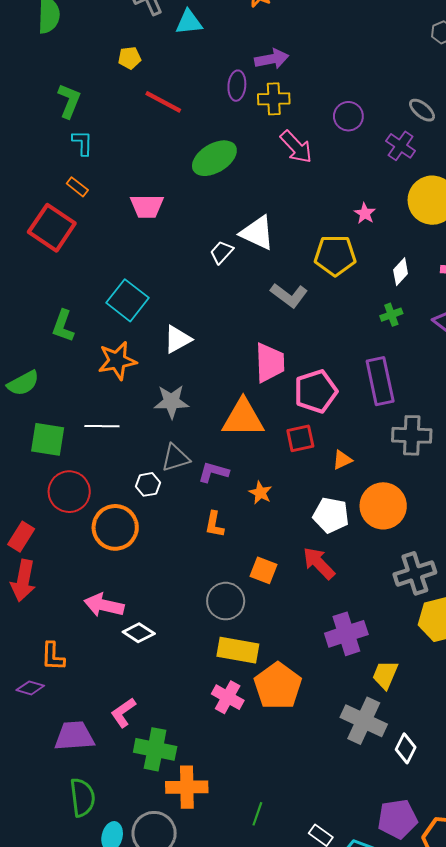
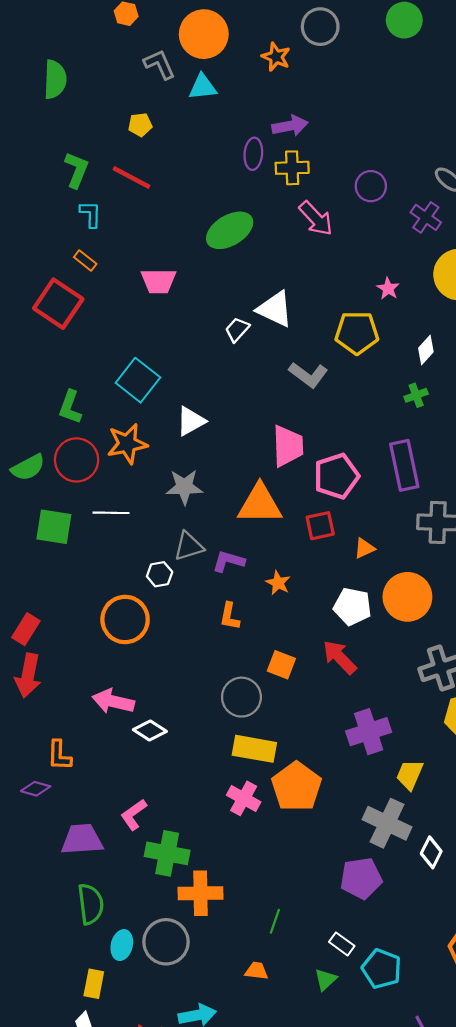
red line: (163, 102) -> (132, 178), moved
red circle: (69, 492) -> (77, 460), moved
purple pentagon: (397, 819) -> (361, 878), moved

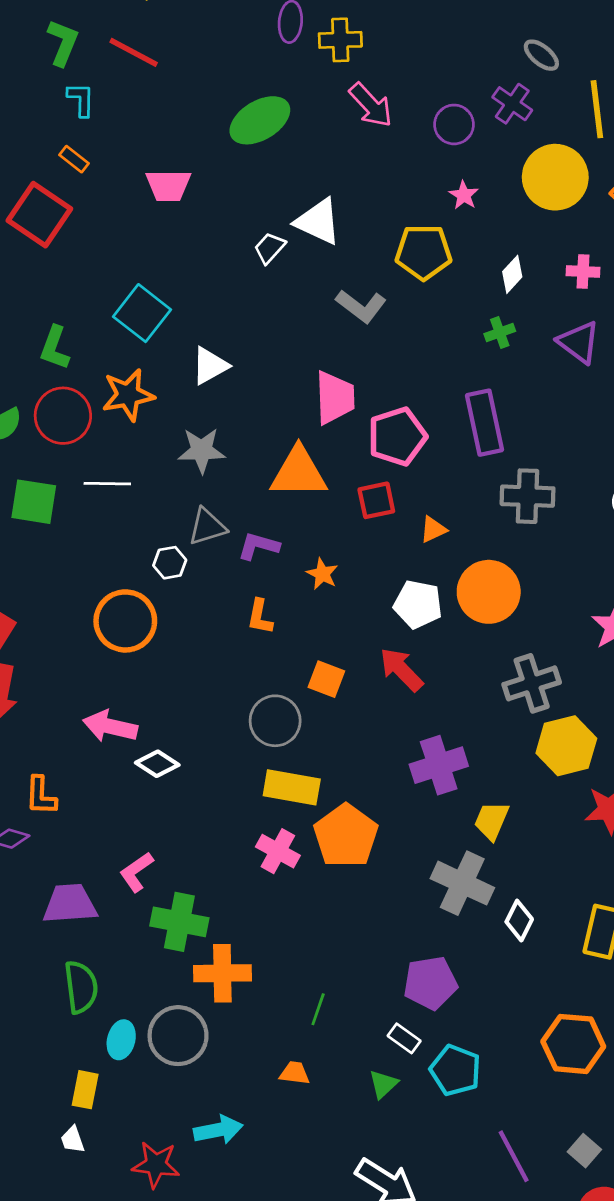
purple circle: (371, 186) -> (454, 124), moved
purple pentagon: (361, 878) -> (430, 983), moved

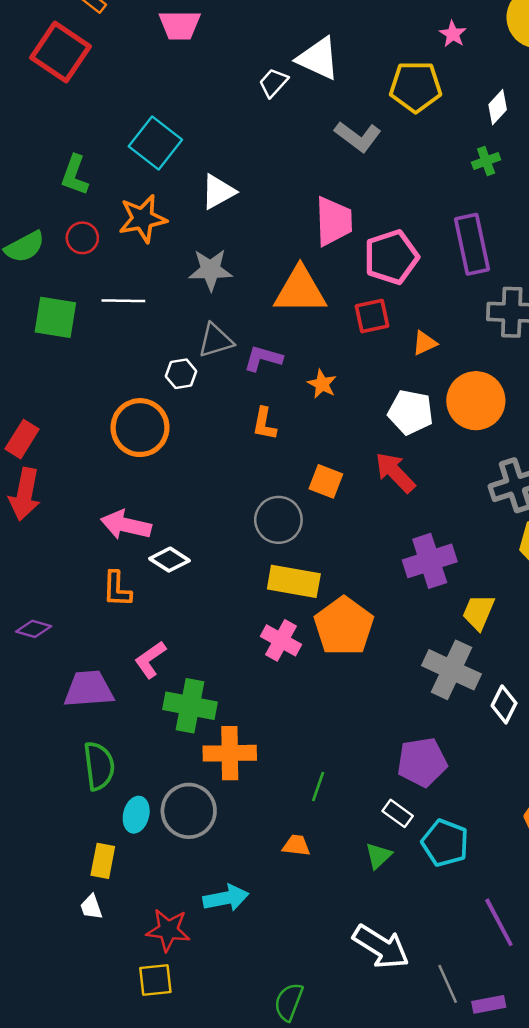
red circle: (63, 416) -> (82, 238), size x0.6
orange L-shape: (41, 796) -> (117, 589), moved

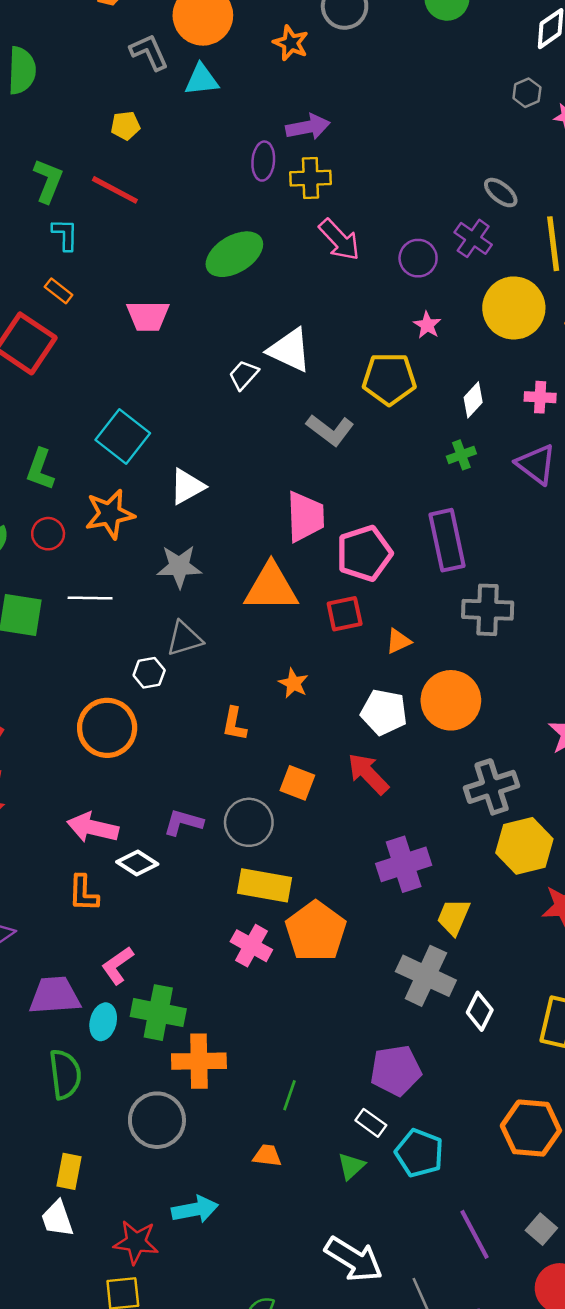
purple L-shape: (263, 358) -> (183, 822), moved
cyan ellipse: (136, 815) -> (103, 1022), moved
white trapezoid: (91, 907) -> (57, 1219), size x1.4

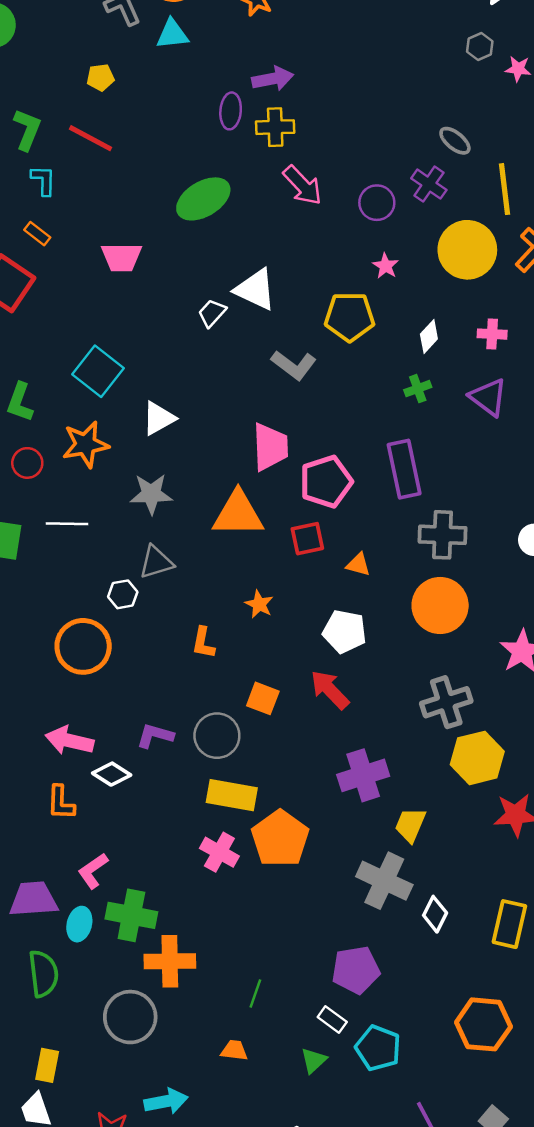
orange triangle: (398, 641) -> (358, 565), turned 40
orange circle: (451, 700) -> (440, 606), moved

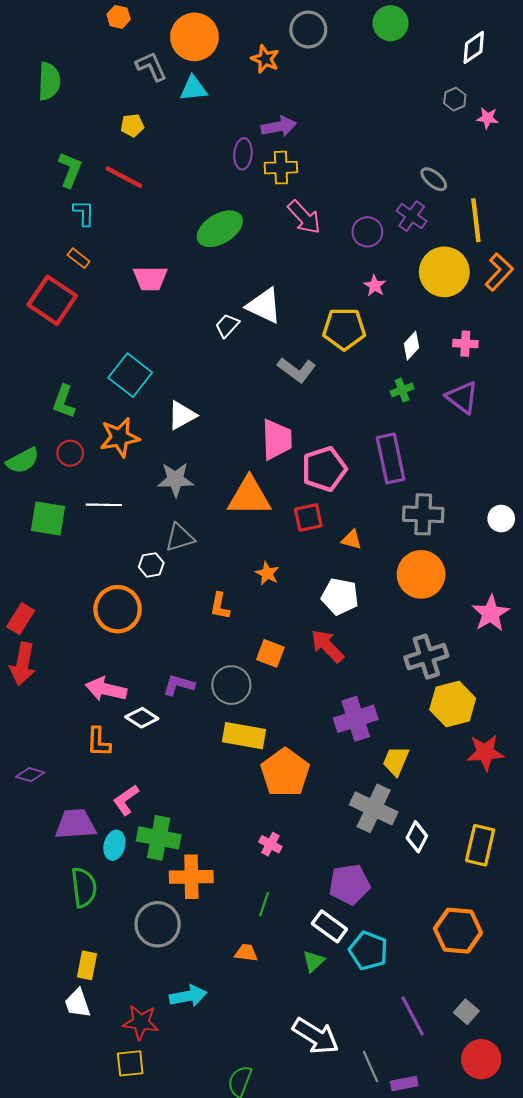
pink cross: (219, 852) -> (270, 844), moved, size x0.7
white rectangle: (332, 1019) -> (329, 926), size x1.4

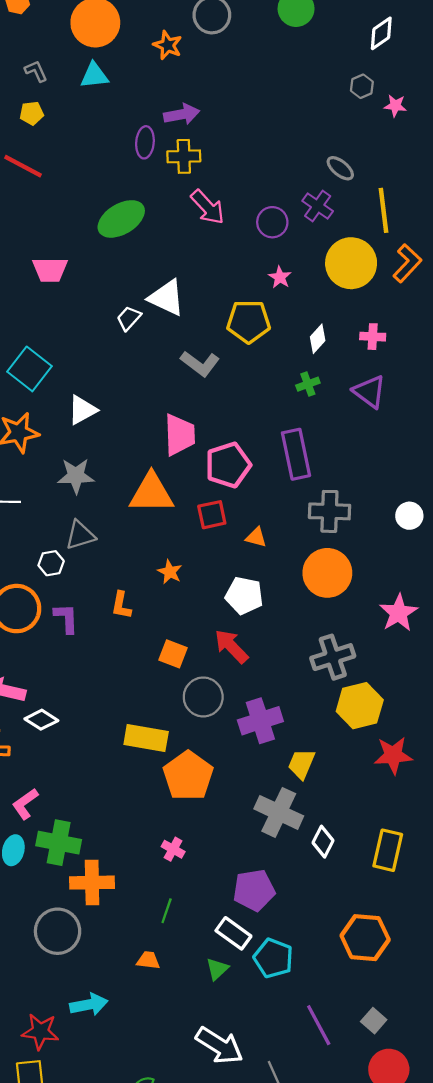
gray L-shape: (151, 66) -> (36, 71), moved, size x0.7
purple L-shape: (179, 685) -> (66, 618), moved, turned 72
gray circle: (231, 685) -> (203, 697), moved

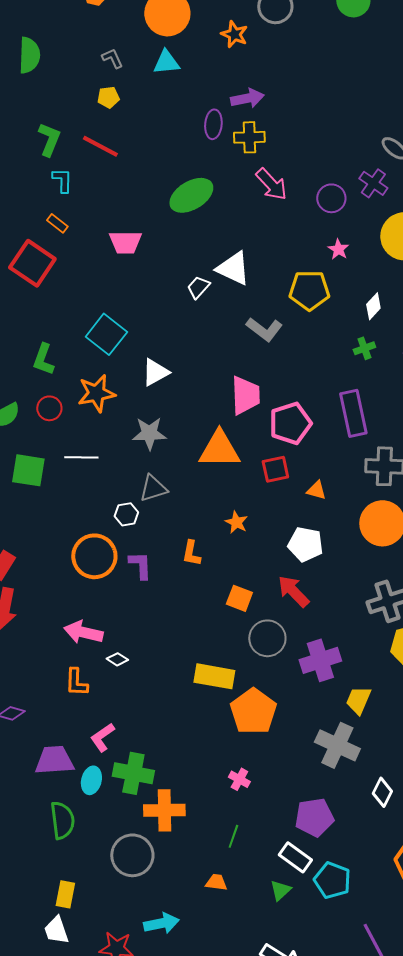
white diamond: (41, 720) -> (117, 659), size x0.7
white diamond: (323, 842) -> (382, 792), moved

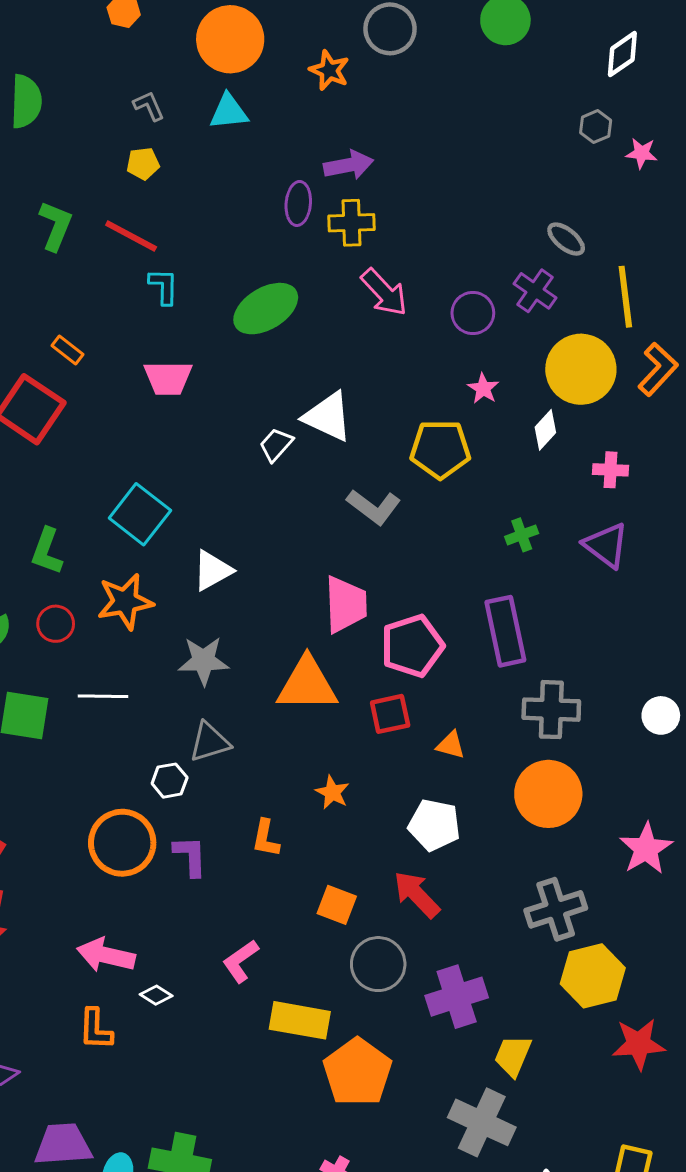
cyan L-shape: (62, 180) -> (164, 286), moved
white diamond: (373, 306) -> (545, 430), moved
pink L-shape: (102, 737) -> (241, 961), moved

